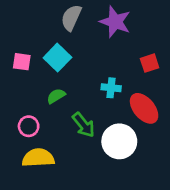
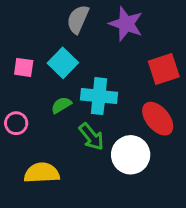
red square: (150, 63) -> (164, 69), size x1.5
cyan cross: (111, 88) -> (99, 96), moved, size x1.6
pink circle: (29, 126) -> (16, 123), moved

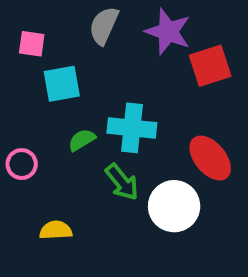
cyan square: (63, 63) -> (62, 84), moved, turned 36
pink square: (24, 67) -> (32, 44), moved
red square: (164, 69) -> (210, 66), moved
yellow semicircle: (42, 173) -> (56, 230), size x0.7

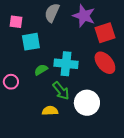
red ellipse: (210, 158) -> (105, 63), moved
yellow semicircle: (56, 230) -> (50, 111), moved

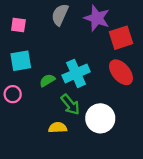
cyan square: (31, 42) -> (21, 61), moved
cyan cross: (66, 64) -> (76, 73), turned -30

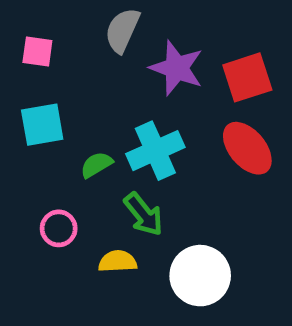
purple star: (97, 18) -> (177, 68), moved
pink circle: (13, 94) -> (59, 228), moved
white circle: (100, 118) -> (200, 276), moved

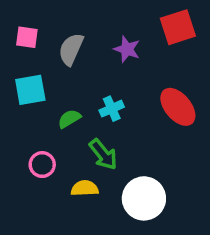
gray semicircle: (122, 30) -> (71, 49), moved
purple star: (177, 68) -> (127, 49), size x0.7
red square: (247, 77) -> (178, 27), moved
cyan cross: (155, 151) -> (112, 109), size x0.6

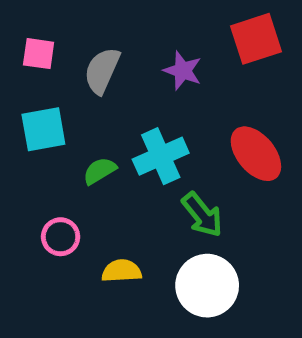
cyan cross: (112, 109) -> (161, 156), size x1.5
green arrow: (103, 154) -> (202, 215), moved

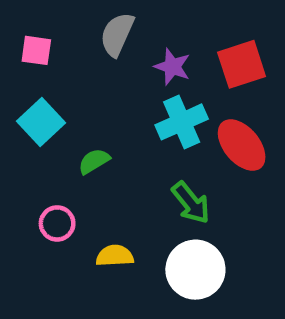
red square: (256, 39) -> (242, 64), moved
gray semicircle: (102, 71) -> (117, 34), moved
cyan square: (43, 129) -> (41, 122), turned -33
cyan cross: (161, 156) -> (182, 122), moved

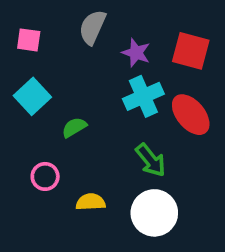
red square: (242, 64) -> (191, 51), turned 33

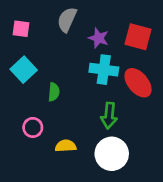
cyan cross: (143, 96) -> (104, 70), turned 32
green semicircle: (74, 127) -> (54, 92), turned 126
green arrow: (151, 160) -> (109, 116), turned 45

